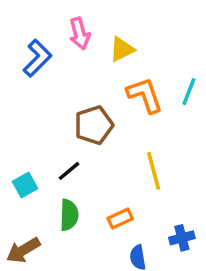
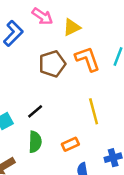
pink arrow: (80, 33) -> (42, 16), turned -40
brown pentagon: (94, 125) -> (52, 64), moved

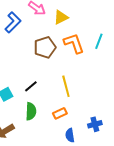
yellow line: (94, 111) -> (66, 86), moved

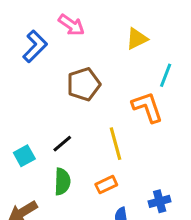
yellow triangle: (61, 17) -> (137, 39), moved
orange L-shape: (74, 43) -> (147, 107), moved

